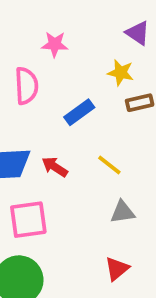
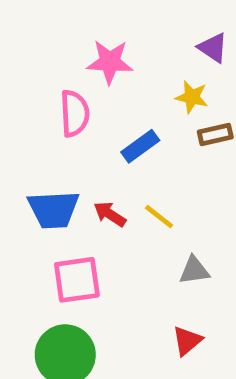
pink star: (55, 44) -> (110, 62), size x1.4
yellow line: (109, 165) -> (159, 217), moved

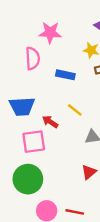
blue rectangle: (140, 146) -> (65, 75), turned 48
red arrow: (110, 214) -> (50, 122), moved

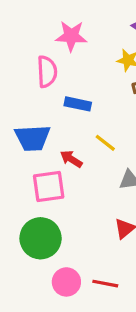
blue rectangle: (65, 75) -> (78, 104), moved

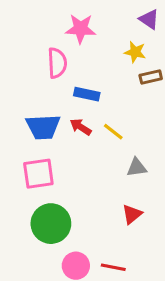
red arrow: (71, 159) -> (81, 127), moved
pink square: (49, 186) -> (38, 174), moved

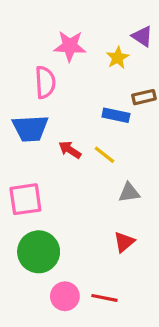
yellow star: (135, 52) -> (118, 58), moved, turned 30
blue rectangle: (87, 94) -> (116, 115), moved
blue trapezoid: (43, 127) -> (30, 128), moved

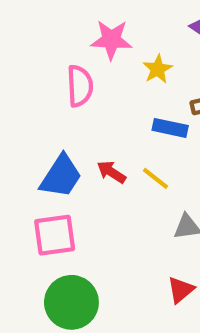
yellow star: (118, 58) -> (158, 69), moved
blue trapezoid: (30, 128) -> (61, 176), moved, turned -54

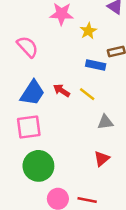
pink semicircle: (80, 86) -> (27, 47), moved, turned -40

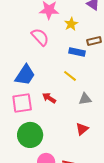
pink semicircle: (27, 47) -> (40, 37), moved
red arrow: (62, 90) -> (49, 98), moved

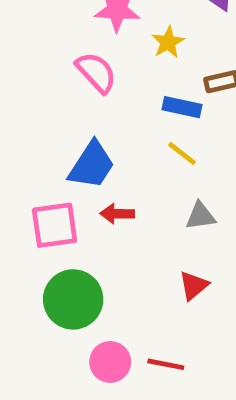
blue trapezoid: (25, 75) -> (92, 165), moved
yellow line: (70, 76) -> (182, 153), moved
red arrow: (49, 98) -> (117, 214), turned -32

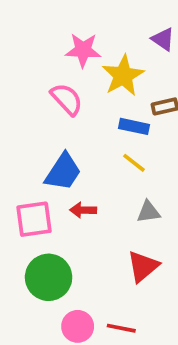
yellow star: (168, 42) -> (123, 76), size x1.6
red triangle: (194, 286) -> (143, 266), size x1.4

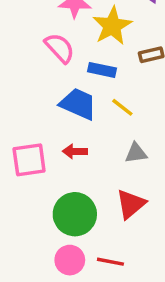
blue rectangle: (134, 126) -> (102, 70), moved
blue trapezoid: (63, 172) -> (78, 104), moved, turned -99
green circle: (49, 277) -> (75, 214), moved

